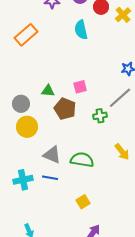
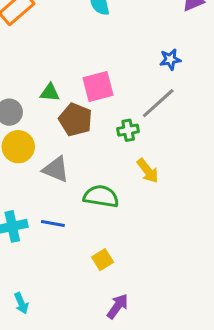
pink square: (80, 87) -> (98, 87), size x1.5
yellow arrow: (122, 152) -> (148, 171), moved
gray triangle: (52, 155) -> (56, 169), moved

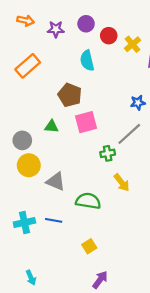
brown pentagon: (75, 120) -> (70, 95), moved

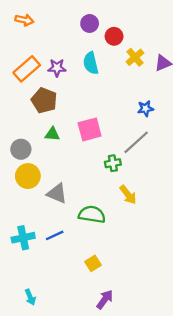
purple star: (56, 29) -> (57, 68), moved
yellow cross: (132, 44) -> (135, 57), moved
brown pentagon: (70, 95) -> (44, 100), moved
blue line: (54, 220) -> (55, 235), turned -35

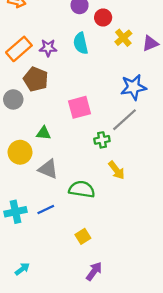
blue star: (145, 108) -> (133, 87), size x1.6
green triangle: (52, 134) -> (44, 133), moved
gray circle: (21, 149) -> (13, 99), moved
cyan arrow: (30, 297) -> (22, 269), turned -104

